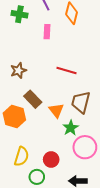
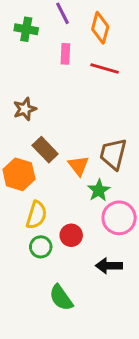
red line: (66, 71) -> (105, 68), moved
yellow semicircle: (21, 156) -> (36, 215), moved
green circle: (37, 177) -> (41, 247), moved

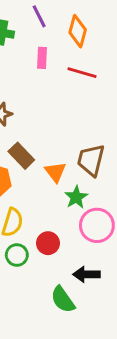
green semicircle: (61, 298) -> (63, 300), moved

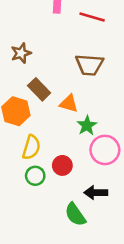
brown trapezoid: (91, 160) -> (89, 65), moved, turned -100
orange triangle: (55, 172) -> (69, 103), turned -36

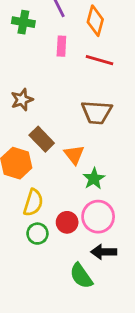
orange triangle: (69, 103) -> (74, 155), turned 36
pink circle: (105, 150) -> (98, 217), moved

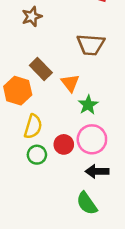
brown star: (22, 100) -> (32, 17), moved
green semicircle: (81, 276) -> (87, 203), moved

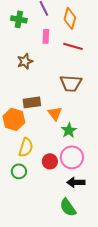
brown rectangle: (41, 69) -> (32, 102), turned -54
green circle: (37, 155) -> (19, 171), moved

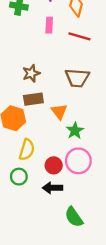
brown star: (25, 61) -> (31, 73), moved
black arrow: (76, 182) -> (53, 188), moved

